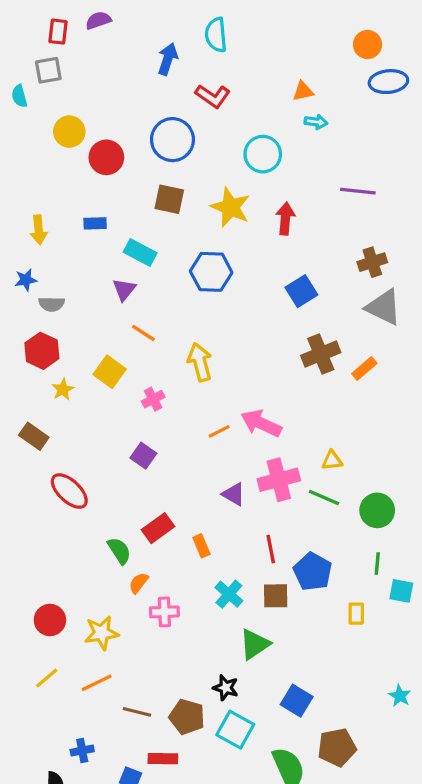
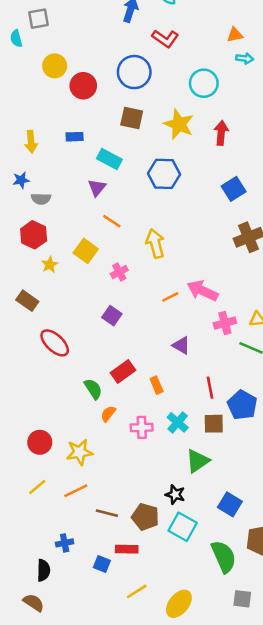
pink cross: (279, 480) -> (225, 323), moved, size x0.7
pink cross: (164, 612) -> (142, 427), moved

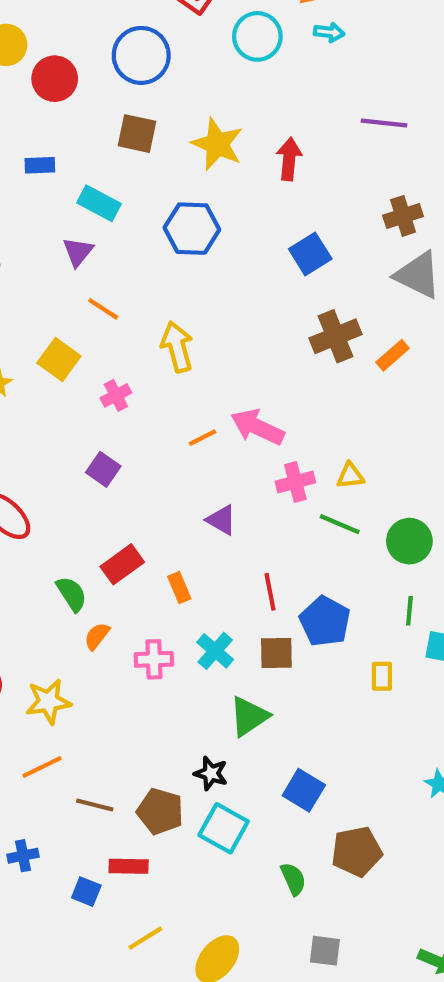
cyan circle: (204, 83) -> (257, 36), moved
green semicircle: (224, 557) -> (293, 879), size x0.6

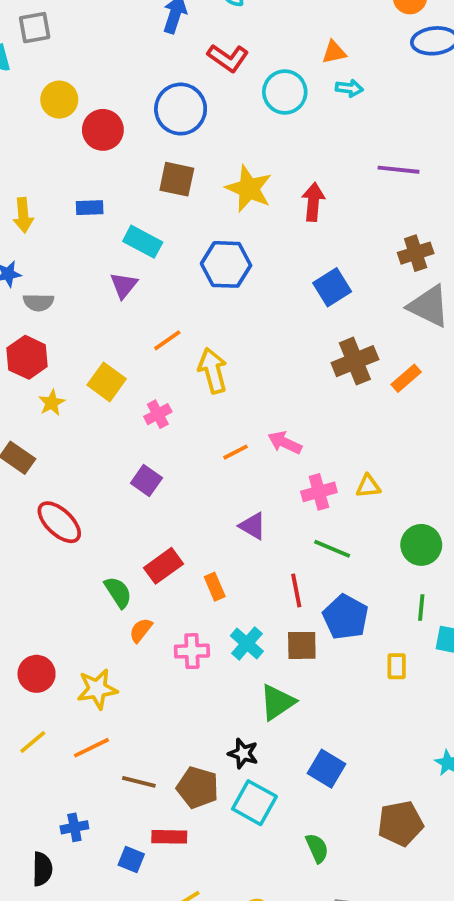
orange line: (103, 309) -> (167, 340), moved, turned -68
pink arrow: (257, 427) -> (285, 443), size x0.7
green line: (340, 524) -> (332, 549), moved
brown pentagon: (357, 851) -> (400, 824), moved

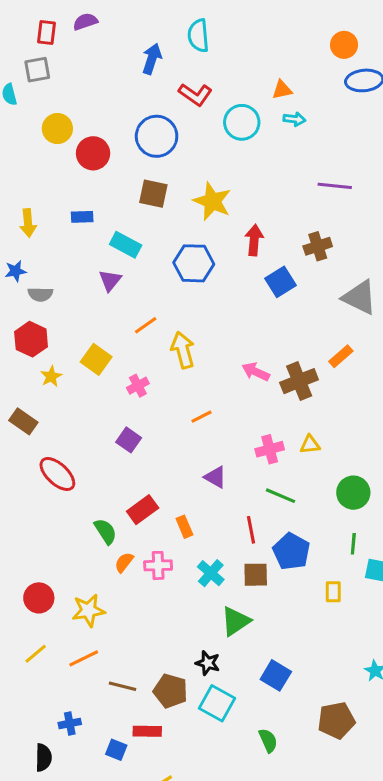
red arrow: (313, 202) -> (254, 240), moved
brown cross: (416, 253) -> (318, 246), moved
brown cross: (355, 361) -> (299, 381), moved
pink arrow: (285, 443) -> (256, 372), moved
pink cross: (192, 651) -> (158, 565), moved

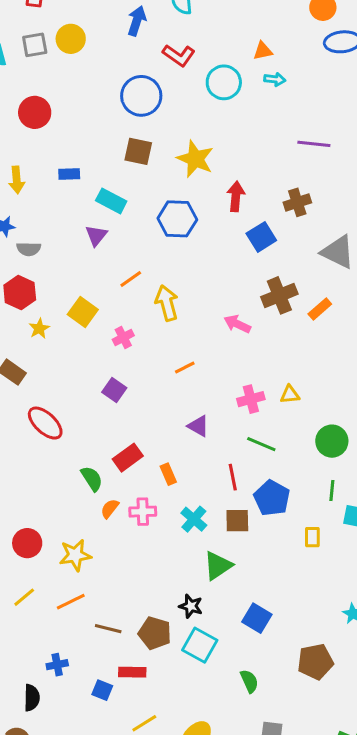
gray square: (37, 70) -> (35, 45), moved
yellow circle: (57, 129) -> (71, 39), moved
red circle: (93, 153) -> (35, 112), moved
brown cross: (299, 381) -> (279, 295), moved

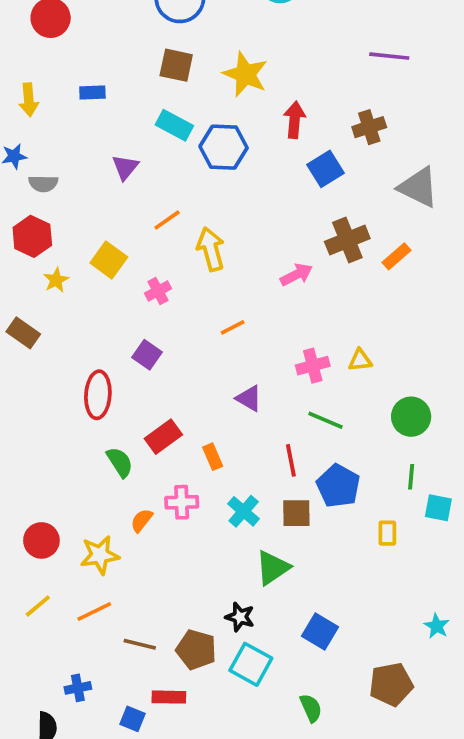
cyan rectangle: (111, 201) -> (174, 125), moved
pink arrow: (237, 324) -> (296, 275), turned 128
red ellipse: (45, 423) -> (98, 395), moved, turned 51
orange semicircle: (110, 509) -> (142, 520), moved

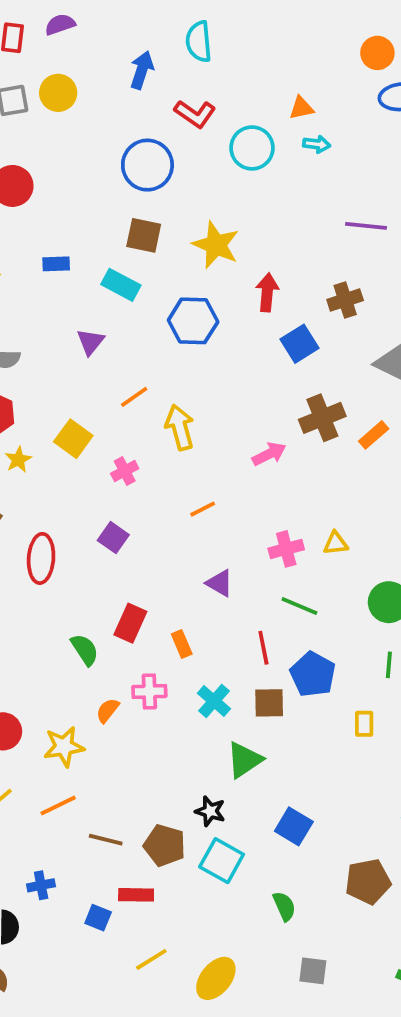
cyan rectangle: (174, 125) -> (121, 285), moved
red ellipse: (98, 395) -> (41, 558), moved
red rectangle: (163, 437) -> (130, 623), turned -30

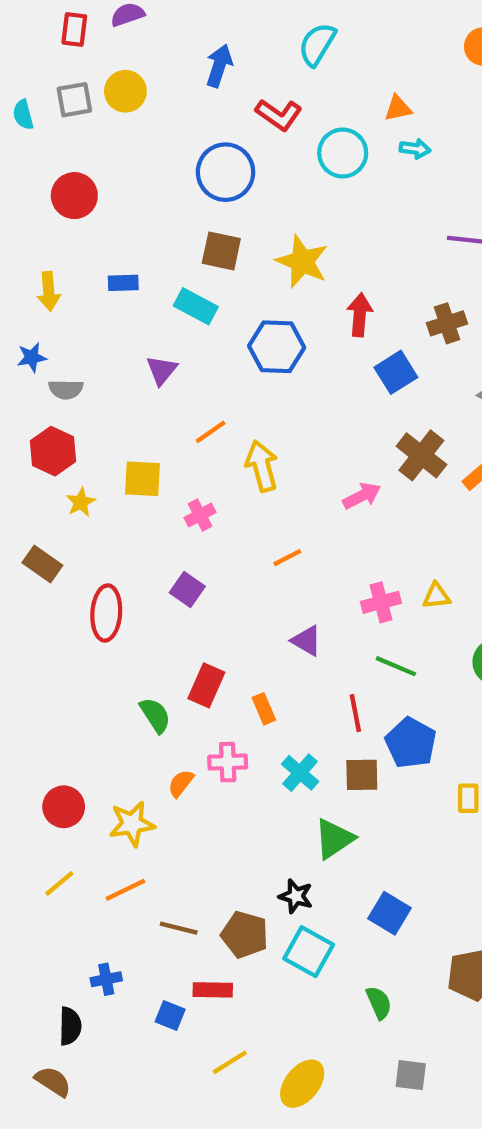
cyan semicircle: (199, 42) -> (317, 44), moved, turned 36
brown cross: (322, 418) -> (421, 455), turned -30
yellow square: (73, 439) -> (142, 479), turned -33

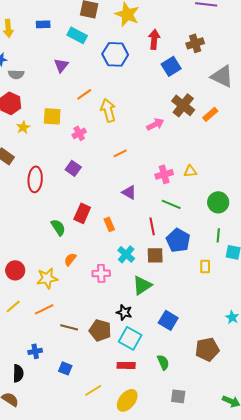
pink cross: (228, 762) -> (101, 273), moved
red rectangle: (213, 990) -> (126, 365), moved

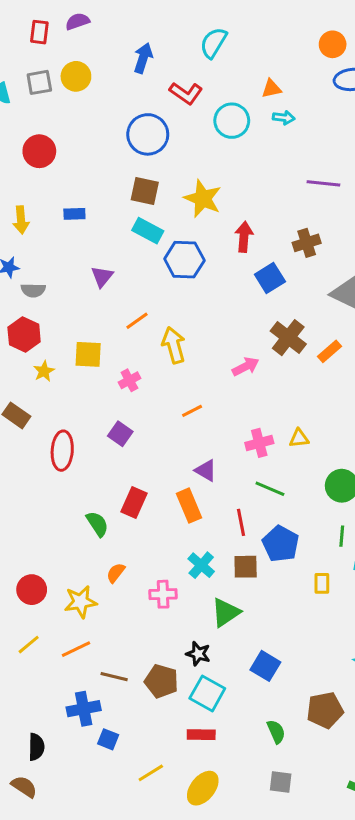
cyan rectangle: (77, 35) -> (148, 231), moved
orange rectangle: (109, 224) -> (189, 506), moved, size x1.5
blue cross: (35, 351) -> (84, 709), moved, size x1.5
green semicircle: (163, 362) -> (276, 732), moved

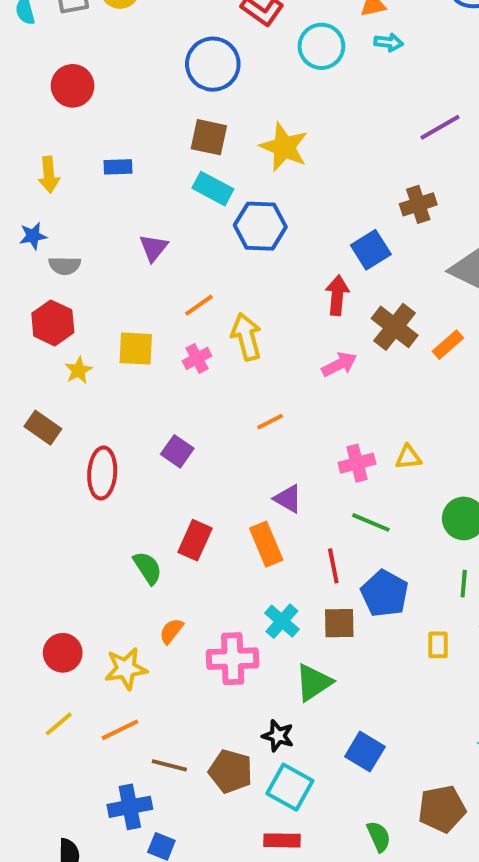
purple line: (323, 183) -> (440, 127), turned -36
red arrow: (244, 237) -> (337, 295), moved
pink cross: (129, 380) -> (197, 358), moved
pink cross: (163, 594) -> (233, 659), size x1.4

